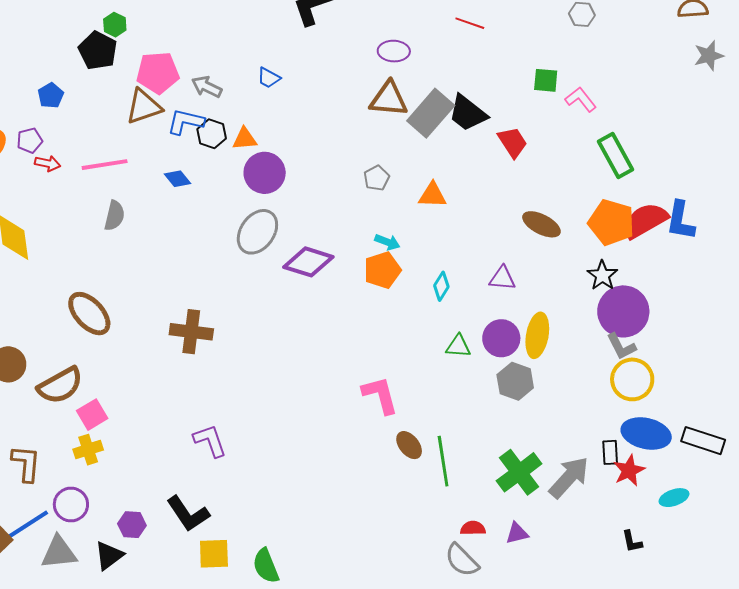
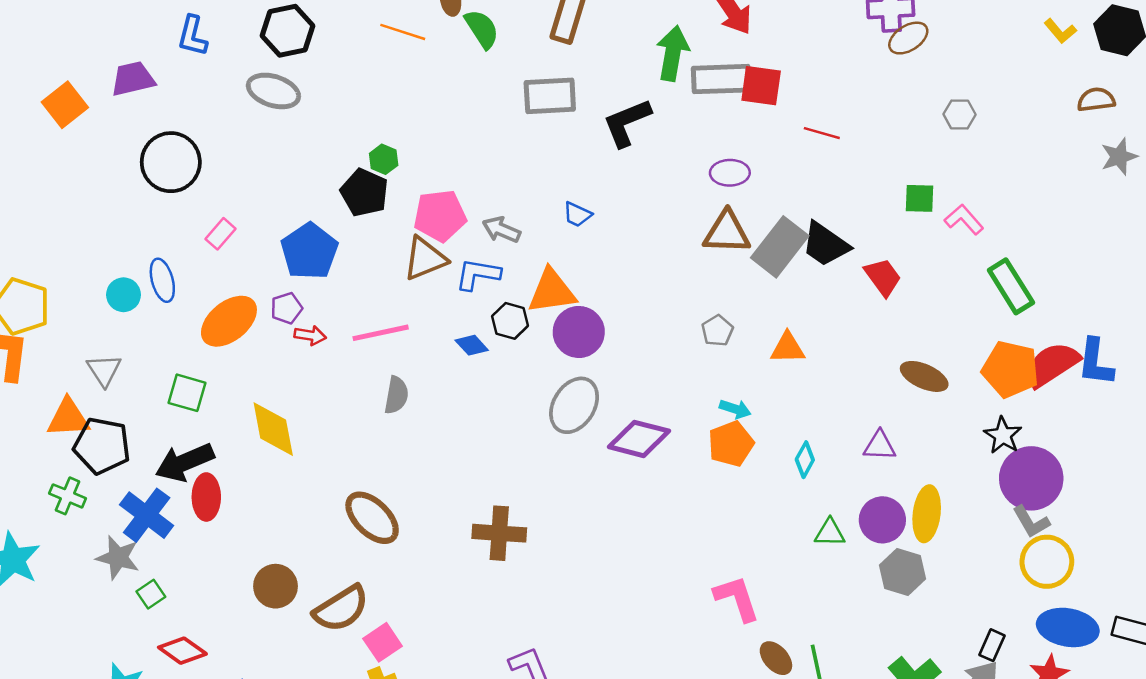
blue pentagon: (51, 95) -> (309, 251), size x1.8
black hexagon: (212, 134) -> (510, 321), moved
orange triangle: (245, 139) -> (552, 291), size x1.6
black rectangle: (610, 452) -> (992, 645), moved, turned 30

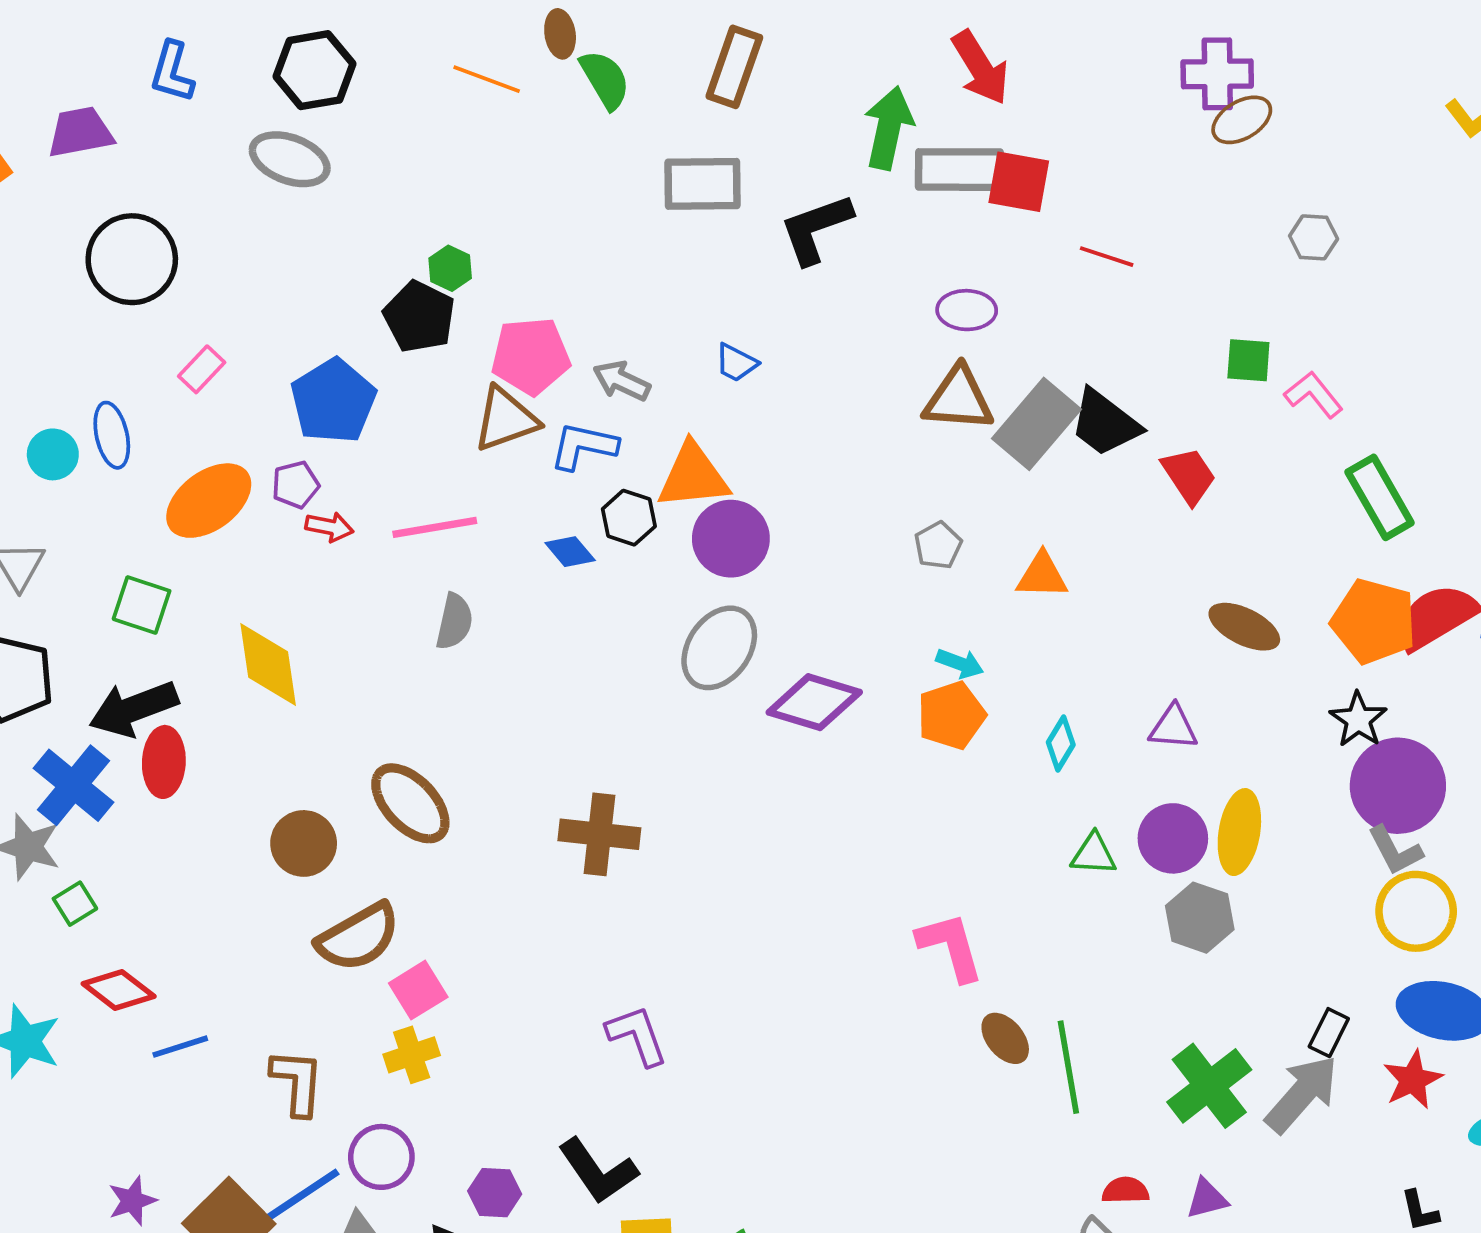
brown circle: (275, 586) -> (304, 843), moved

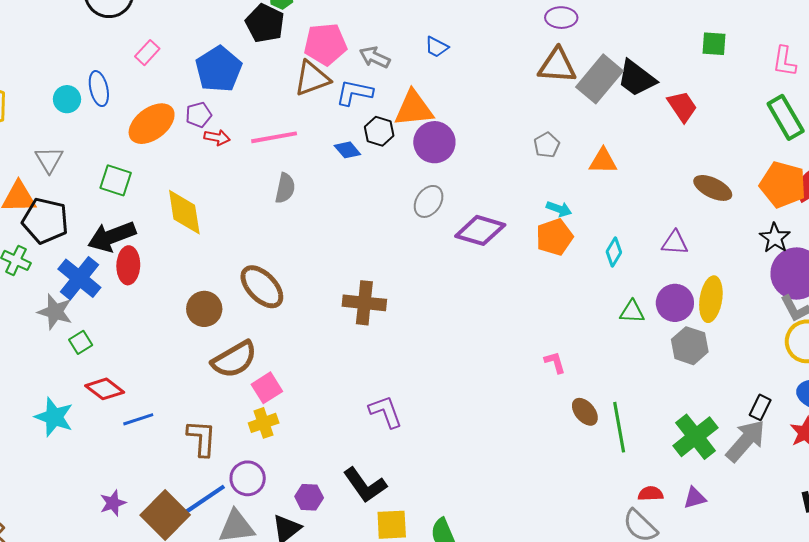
pink L-shape: (1314, 395) -> (784, 61), moved, turned -132
gray ellipse: (719, 648) -> (429, 201), size x0.7
pink L-shape: (950, 947) -> (555, 362), size x0.6

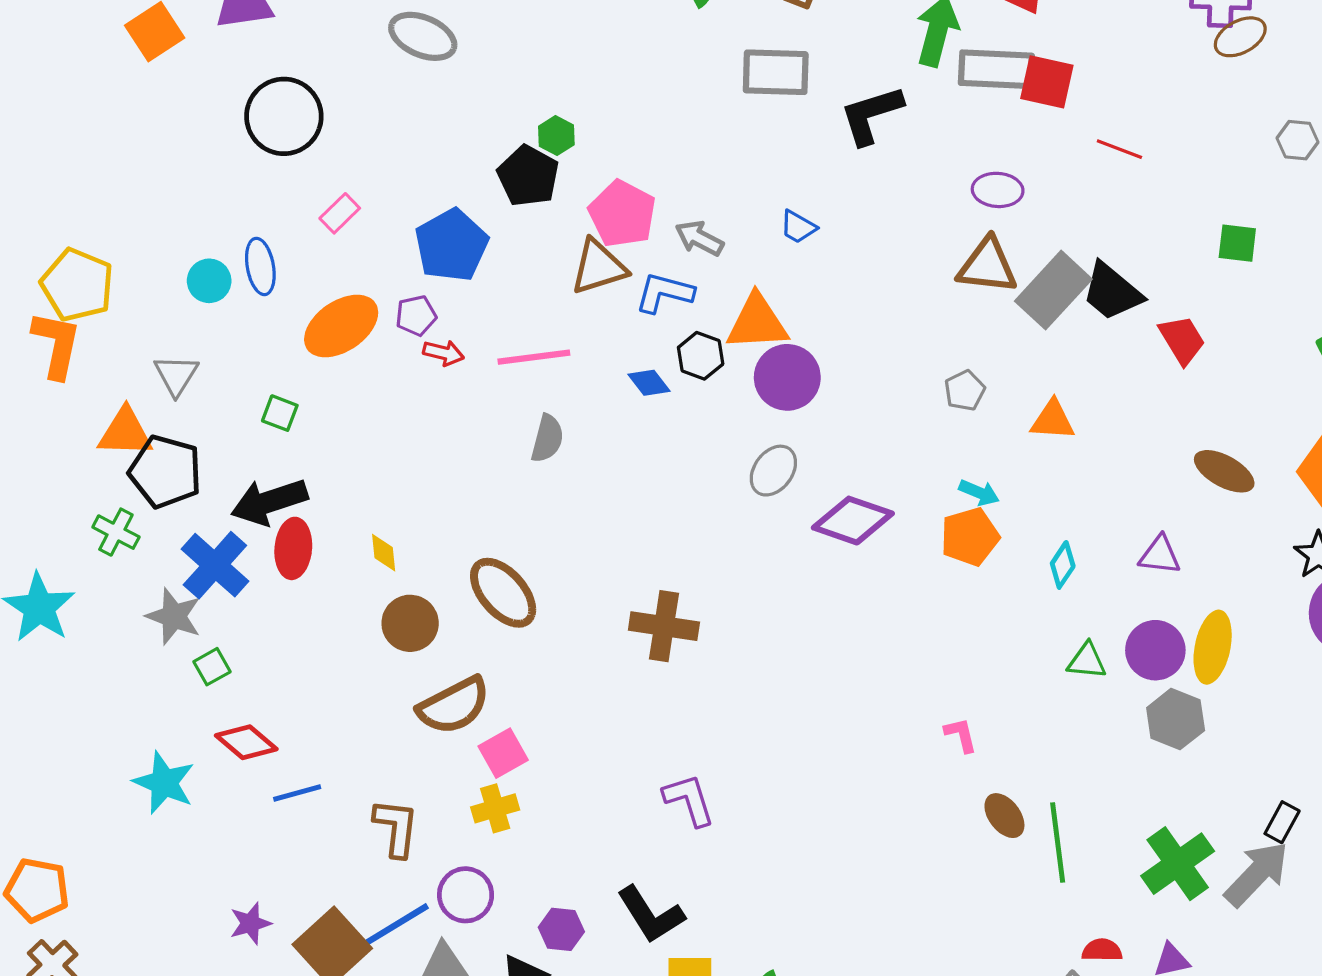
pink pentagon: (325, 44) -> (622, 214), turned 30
green square: (116, 180) -> (280, 413), size x0.7
yellow diamond: (184, 212) -> (384, 553), moved, size x0.5

